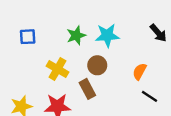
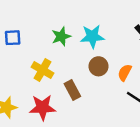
brown circle: (97, 65) -> (98, 66), moved

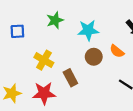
green star: (61, 36) -> (55, 20), moved
orange semicircle: (125, 73) -> (117, 51), moved, turned -80

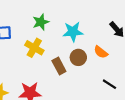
yellow cross: (44, 60) -> (34, 48), moved
brown rectangle: (70, 78) -> (59, 66), moved

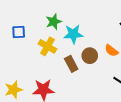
cyan star: (73, 32) -> (73, 34), moved

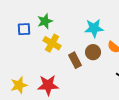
green star: (54, 22) -> (45, 21), moved
cyan star: (73, 34) -> (94, 28), moved

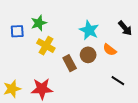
cyan star: (94, 28) -> (89, 30), turned 30

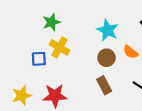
blue square: (17, 31) -> (39, 59), moved
brown rectangle: (70, 63) -> (104, 85), moved

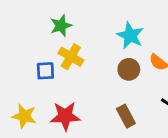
brown rectangle: (104, 85) -> (126, 116), moved
yellow star: (22, 96) -> (24, 116), turned 30

